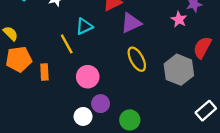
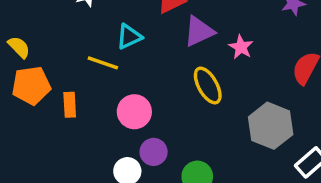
pink star: (179, 19) -> (241, 47), moved
yellow line: (67, 44) -> (103, 63), turned -42
gray hexagon: (179, 70) -> (271, 126), moved

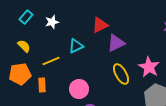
yellow semicircle: (19, 47) -> (24, 46), moved
pink star: (241, 47) -> (149, 67), moved, size x1.5
yellow line: (103, 63) -> (51, 61), moved, turned -42

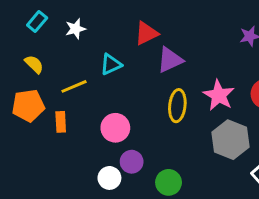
yellow ellipse: (121, 74) -> (177, 106), turned 35

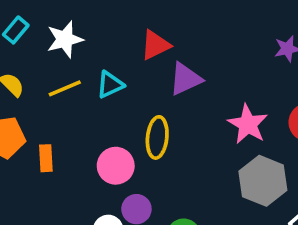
white star: (75, 29) -> (65, 39), size x1.4
yellow line: (74, 86) -> (65, 88), moved
yellow ellipse: (177, 106) -> (157, 137), moved

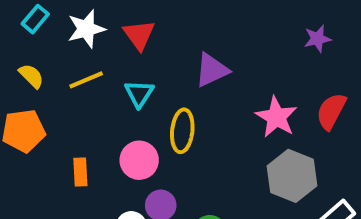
red triangle: (155, 45) -> (139, 35), moved, turned -40
cyan triangle: (110, 85) -> (139, 94), moved, turned -32
orange rectangle: (46, 158) -> (80, 172), moved

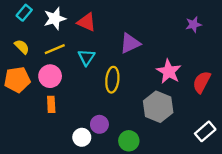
red triangle: (139, 35) -> (86, 22), turned -30
red semicircle: (331, 111) -> (202, 82), moved
pink circle: (139, 160) -> (50, 76), moved
gray hexagon: (292, 176) -> (158, 107), moved

